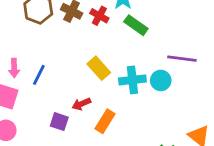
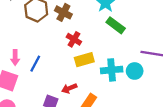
red cross: (99, 16) -> (74, 39), moved
yellow rectangle: (99, 68) -> (84, 60), turned -66

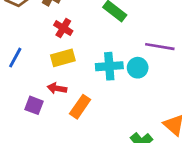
yellow rectangle: (84, 60) -> (63, 58), moved
red arrow: (69, 88) -> (57, 88), turned 32

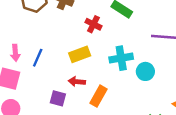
red cross: (63, 28) -> (93, 24), moved
cyan circle: (138, 68) -> (145, 71), moved

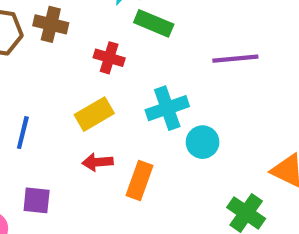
cyan circle: (145, 71) -> (203, 142), moved
purple square: (58, 98) -> (37, 200), moved

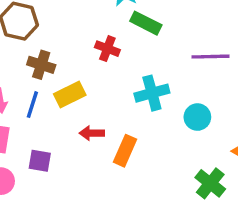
brown cross: (51, 24) -> (41, 65), moved
yellow rectangle: (94, 114) -> (70, 95), moved
cyan circle: (203, 142) -> (197, 117), moved

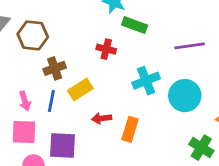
brown cross: (41, 65) -> (55, 68), turned -30
cyan circle: (197, 117) -> (185, 96), size x1.5
purple square: (40, 161) -> (63, 145), size x1.5

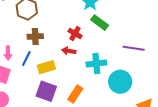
yellow rectangle: (80, 90) -> (46, 67), moved
red arrow: (102, 118) -> (69, 51), moved
purple square: (63, 145) -> (46, 91), moved

